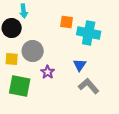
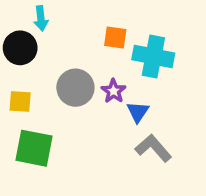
gray circle: (33, 51) -> (75, 88), moved
purple star: (48, 72) -> (114, 91), moved

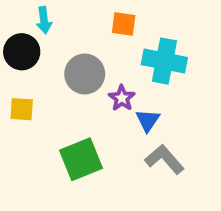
orange square: (115, 37) -> (124, 24), moved
gray circle: (75, 88) -> (85, 74), moved
green square: (34, 148) -> (81, 159), moved, turned -33

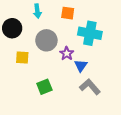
cyan arrow: (44, 20) -> (37, 11), moved
yellow square: (22, 109) -> (22, 58), moved
green square: (81, 159) -> (44, 87), size x0.7

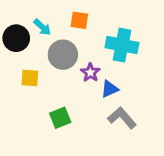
cyan arrow: (37, 11) -> (42, 27), moved, turned -40
orange square: (68, 13) -> (79, 20), moved
blue triangle: (81, 66) -> (110, 89), turned 32

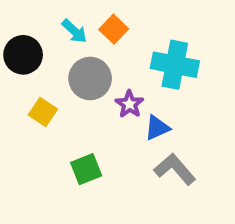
orange square: (79, 20) -> (114, 29), turned 36
cyan arrow: (42, 27) -> (74, 31), moved
yellow square: (30, 78) -> (43, 112), turned 30

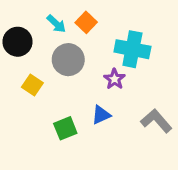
purple star: (130, 104) -> (115, 79), moved
blue triangle: (157, 128) -> (101, 115), moved
gray L-shape: (175, 169) -> (156, 121), moved

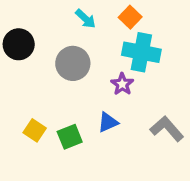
orange square: (86, 22) -> (130, 17), moved
cyan arrow: (56, 24) -> (86, 19), moved
yellow square: (32, 85) -> (35, 130), moved

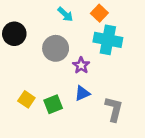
purple star: (122, 84) -> (81, 65), moved
gray L-shape: (167, 129) -> (114, 109), moved, turned 55

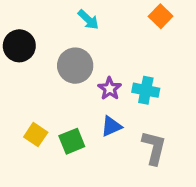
orange square: (99, 13) -> (161, 16), moved
cyan cross: (108, 40) -> (146, 90), moved, size x0.7

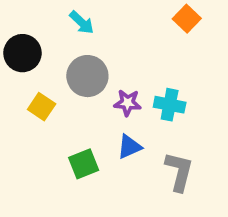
cyan arrow: (88, 20) -> (82, 23), moved
purple star: (110, 89) -> (128, 103), turned -30
yellow square: (36, 135) -> (42, 107), moved

